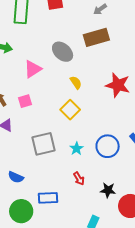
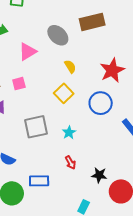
red star: (118, 85) -> (112, 70), turned 30
blue circle: (108, 146) -> (101, 103), moved

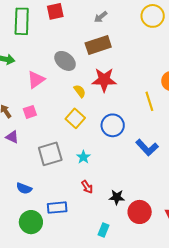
red star: (112, 70) -> (104, 80), moved, turned 30

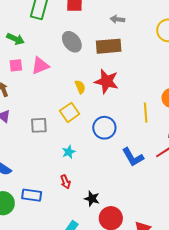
gray arrow: (101, 17) -> (117, 19), turned 32
gray ellipse: (65, 61) -> (72, 42), moved
pink square: (30, 112) -> (16, 65), moved
gray square: (50, 154) -> (39, 125), moved, size x0.7

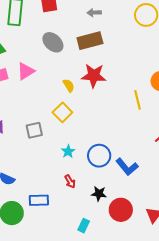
blue circle: (104, 128) -> (99, 156), moved
blue L-shape: (133, 157) -> (127, 167), moved

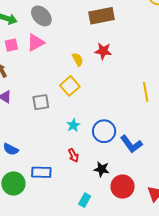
gray ellipse: (53, 42) -> (41, 16), moved
red star: (94, 76) -> (103, 51), size x0.7
yellow line: (138, 100) -> (146, 92), moved

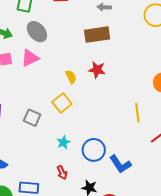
gray square: (41, 102) -> (32, 118), turned 30

